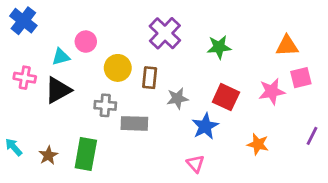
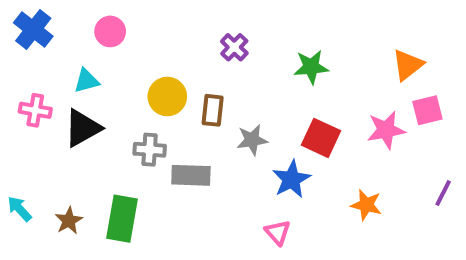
purple cross: (165, 33) -> (234, 47), size x0.6
pink circle: (86, 42) -> (110, 31), moved
orange triangle: (287, 46) -> (408, 65), turned -35

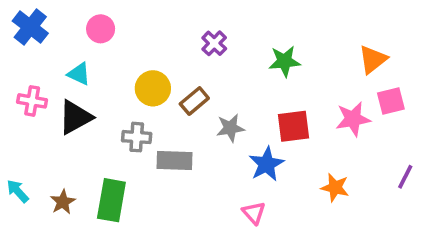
cyan triangle: (86, 81) -> (79, 74), turned 40
brown rectangle: (213, 110) -> (194, 101), turned 44
red square: (321, 138) -> (294, 126), turned -32

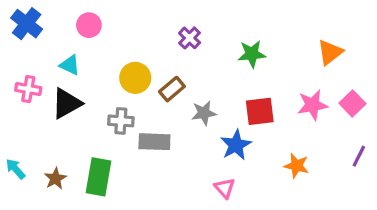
pink square: (391, 101) -> (352, 103), moved, turned -30

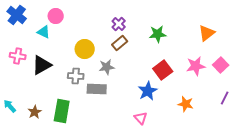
cyan triangle: (70, 65) -> (44, 32), moved
brown rectangle: (172, 89) -> (120, 43), moved
red square: (260, 111) -> (163, 70), turned -30
gray star: (204, 113) -> (107, 67), moved

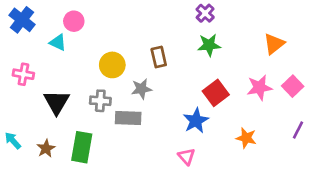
purple cross: (119, 24) -> (205, 13), moved
brown rectangle: (120, 43) -> (159, 57), turned -63
black triangle: (42, 65) -> (57, 102), moved, turned -30

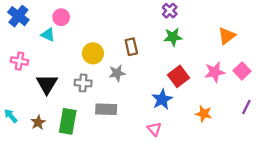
gray rectangle: (128, 118) -> (106, 109), moved

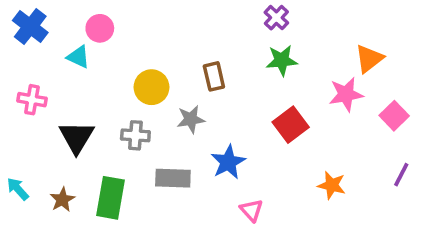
pink star: (215, 72) -> (346, 94), moved
blue star: (162, 99) -> (228, 162), moved

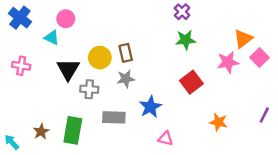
brown rectangle: (214, 76) -> (126, 53), moved
pink square: (394, 116) -> (260, 58), moved
black triangle: (77, 137) -> (68, 69), moved
cyan arrow: (18, 189) -> (12, 142), moved
pink triangle: (251, 210) -> (166, 139), turned -35

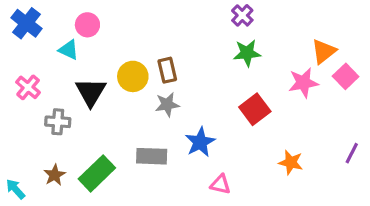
pink cross: (21, 66) -> (28, 87), turned 30
gray cross: (89, 89) -> (58, 122), moved
green rectangle: (73, 130) -> (97, 173), turned 36

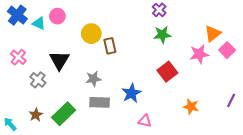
cyan triangle: (69, 50) -> (39, 23), moved
yellow circle: (133, 76) -> (91, 34), moved
gray star: (167, 105) -> (93, 79), moved
gray cross: (58, 122) -> (38, 80), turned 35

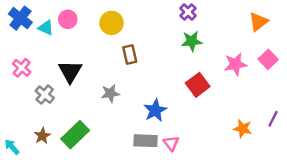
yellow circle: (91, 34) -> (111, 23), moved
orange triangle: (213, 34) -> (258, 22), moved
gray rectangle: (100, 102) -> (146, 141), moved
orange star: (191, 107) -> (243, 129), moved
pink triangle: (145, 121) -> (171, 143), turned 40

